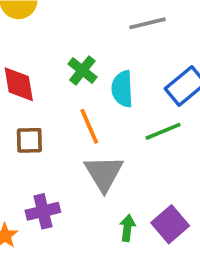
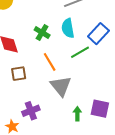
cyan semicircle: (122, 89) -> (68, 28), moved
green line: (163, 131) -> (80, 52), moved
purple square: (170, 224) -> (100, 109), turned -30

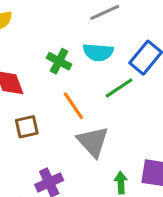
cyan semicircle: (68, 28) -> (98, 52), turned -72

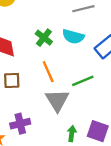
green line: (119, 88) -> (83, 81), moved

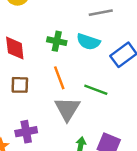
green cross: (44, 38) -> (57, 41), turned -30
green line: (83, 81) -> (96, 90), turned 40

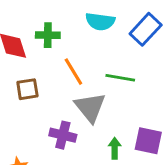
green cross: (57, 41) -> (48, 35), moved
purple cross: (26, 132) -> (63, 135), moved, turned 35

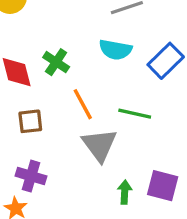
green cross: (48, 35) -> (56, 62), turned 30
purple cross: (63, 135) -> (31, 176), moved

